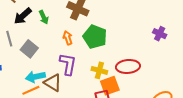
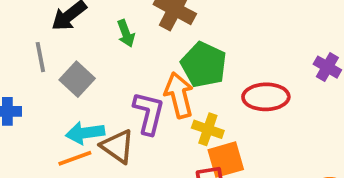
green arrow: (44, 17) -> (126, 33), moved
orange arrow: (68, 38) -> (179, 95), moved, size x1.6
red ellipse: (128, 66) -> (266, 97), moved

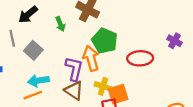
yellow cross: (208, 129) -> (103, 86), moved
brown triangle: (118, 146) -> (74, 91), moved

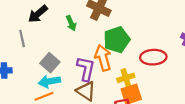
green pentagon: (105, 41) -> (117, 40), turned 30
gray square: (33, 50) -> (50, 63), moved
yellow cross: (103, 86) -> (126, 78), moved, turned -35

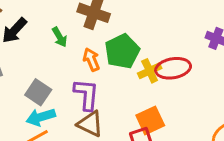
orange arrow: (103, 58) -> (91, 60), moved, size x0.7
yellow cross: (126, 78) -> (150, 71), moved

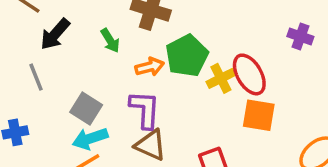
orange arrow: (91, 60) -> (150, 67), turned 100
red ellipse: (173, 68) -> (249, 74), turned 72
orange square: (150, 120) -> (259, 115), moved, turned 36

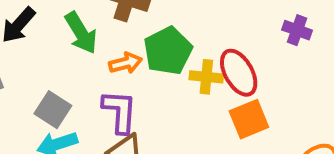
green arrow: (110, 41) -> (81, 33), size x1.5
yellow cross: (221, 78) -> (206, 77), turned 32
orange square: (259, 115) -> (249, 119), turned -32

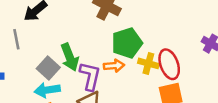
green arrow: (81, 33) -> (70, 57), moved
orange arrow: (126, 63) -> (114, 66), moved

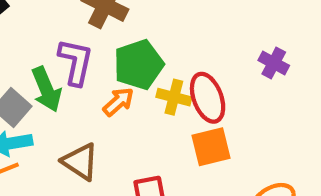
orange arrow: (114, 66) -> (118, 102), turned -36
purple L-shape: (90, 76) -> (76, 62), moved

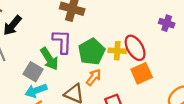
green pentagon: (139, 65) -> (92, 52), moved
orange arrow: (118, 102) -> (94, 77), moved

